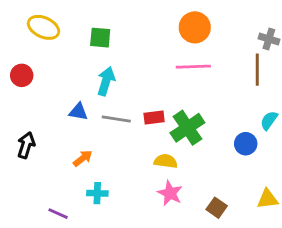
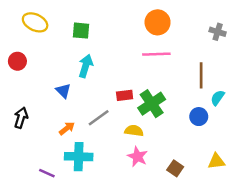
brown line: (257, 70) -> (201, 75), moved
blue triangle: (78, 112) -> (63, 91), turned 35
gray line: (116, 119) -> (99, 118), moved, turned -45
cyan cross: (97, 193) -> (79, 157), size x1.6

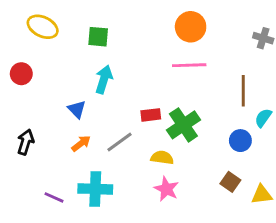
orange arrow: (67, 128) -> (81, 143), moved
brown square: (175, 168) -> (230, 182), moved
purple line: (47, 173) -> (54, 197), moved

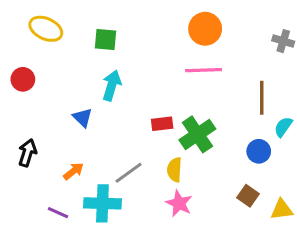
gray line: (119, 142) -> (129, 173), moved
orange arrow: (81, 143) -> (73, 171), moved
yellow semicircle: (162, 158) -> (174, 170), turned -95

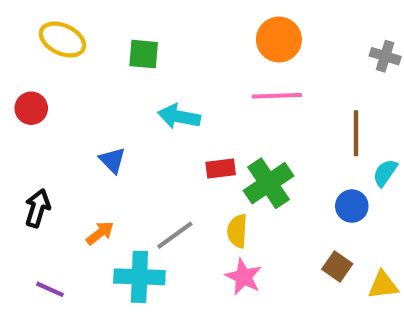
cyan arrow: (112, 85) -> (179, 117), moved, turned -96
purple line: (58, 213) -> (50, 289), moved

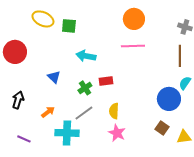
yellow ellipse: (62, 40) -> (43, 19), moved
red circle: (31, 108) -> (15, 52), size x1.5
brown line: (356, 133) -> (180, 56), moved
green cross: (269, 183) -> (85, 88), moved, size x0.6
blue circle: (352, 206) -> (169, 99), size x1.5

